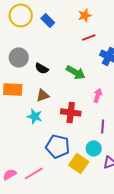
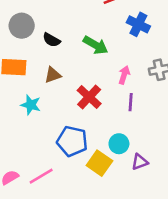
red cross: (71, 112) -> (89, 97), turned 36
cyan star: (35, 116) -> (31, 105), moved
purple line: (103, 126) -> (131, 102), moved

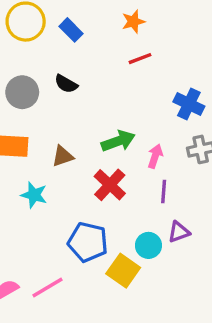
blue cross: (138, 24) -> (189, 104), moved
black semicircle: (51, 40) -> (66, 84), moved
green arrow: (96, 45) -> (118, 141), moved, turned -50
purple triangle: (140, 162) -> (179, 232), moved

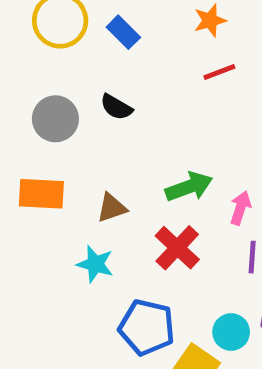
cyan star: (34, 195) -> (95, 264), moved

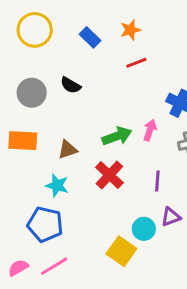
blue rectangle: (123, 32) -> (90, 37), moved
pink arrow: (240, 208) -> (150, 130), moved
blue pentagon: (147, 327) -> (45, 224), moved

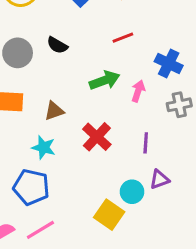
red line: (136, 63) -> (123, 38), moved
green arrow: (117, 136) -> (105, 80), moved

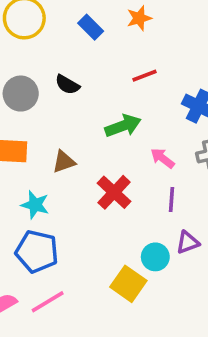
pink arrow: (138, 91) -> (162, 158), moved, turned -70
cyan star: (43, 147) -> (35, 205), moved

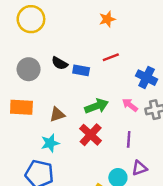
blue rectangle: (91, 27) -> (81, 70), moved, turned -35
green arrow: (123, 126) -> (97, 106), moved
pink arrow: (162, 158) -> (130, 105), moved
cyan star: (35, 205) -> (50, 143), moved, turned -30

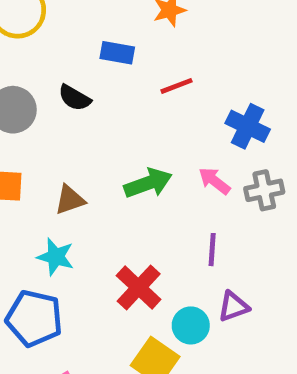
blue rectangle: (81, 70) -> (117, 53), moved
red cross: (91, 135) -> (139, 288), moved
cyan star: (50, 143) -> (56, 257), turned 30

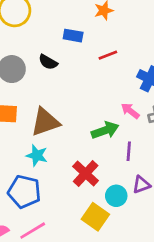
green arrow: (148, 183) -> (105, 130), moved
brown triangle: (70, 200) -> (45, 122), size x1.6

